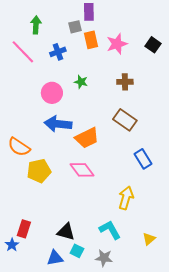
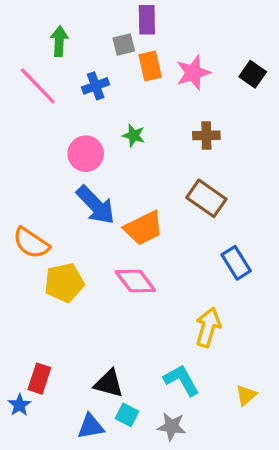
blue arrow: (58, 124) -> (96, 205), turned -140

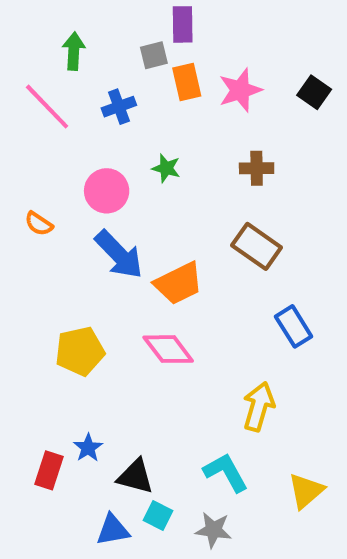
orange semicircle: (31, 243) -> (39, 224), moved, size x0.6
yellow triangle: (246, 395) -> (306, 491), size x1.4
blue star: (20, 405) -> (88, 448), moved

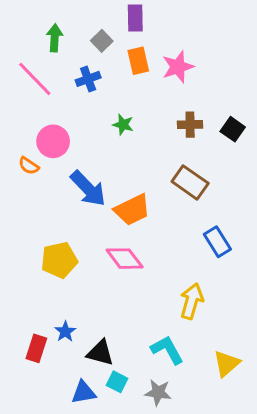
gray square: (154, 55) -> (102, 41), moved, turned -30
black square: (314, 92) -> (233, 129), moved
pink circle: (107, 191) -> (53, 141), moved

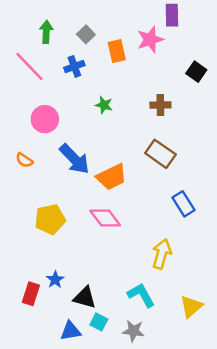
purple rectangle: (135, 18) -> (172, 15), moved
pink star: (178, 67) -> (150, 40), moved
black square: (233, 129) -> (196, 72), moved
orange semicircle: (29, 166) -> (24, 160), moved

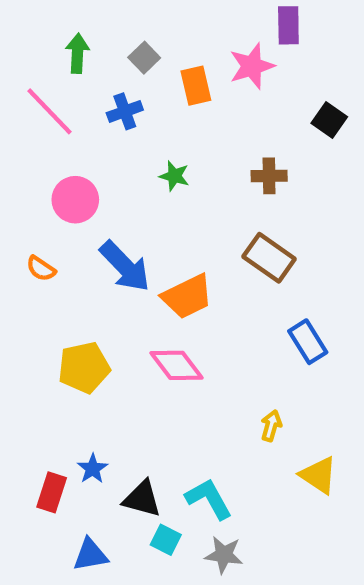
yellow arrow: (162, 254) -> (271, 426), size x0.6
cyan L-shape: (141, 295) -> (209, 499), moved
yellow triangle: (191, 307) -> (319, 475), moved, turned -45
blue triangle: (71, 331) -> (90, 555), moved

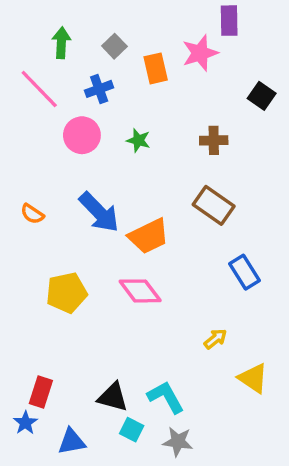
pink circle: (75, 200) -> (82, 135), moved
yellow arrow: (271, 426) -> (215, 339), turned 35
blue star: (93, 469) -> (25, 423), moved

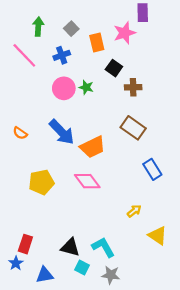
black square: (262, 96) -> (114, 68), moved
pink circle: (82, 135) -> (64, 88), moved

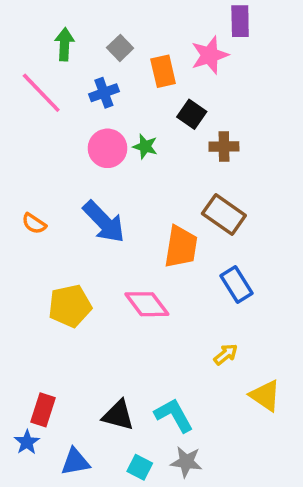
orange trapezoid: (93, 147) -> (181, 247), moved, turned -55
blue rectangle: (152, 169) -> (236, 284), moved
cyan square: (82, 267) -> (140, 467), moved

